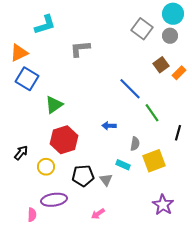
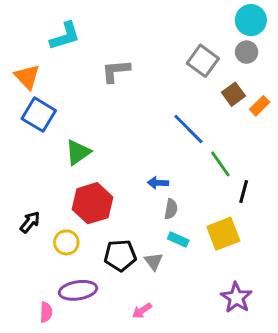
gray square: (142, 29) -> (203, 61), moved
orange triangle: (19, 53) -> (27, 77), turned -48
black line: (178, 133) -> (244, 192), moved
gray semicircle: (135, 144) -> (171, 209), moved

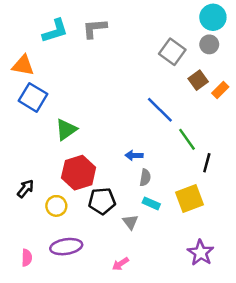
gray L-shape: (116, 71) -> (95, 28), moved
orange triangle: (27, 77) -> (23, 65), turned -35
black pentagon: (120, 255) -> (102, 201), moved
pink semicircle: (46, 312) -> (27, 258), moved

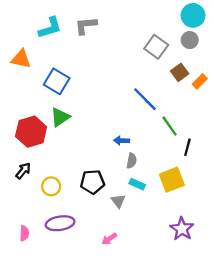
blue square: (33, 97) -> (57, 81), moved
red hexagon: (79, 173) -> (31, 132), moved

